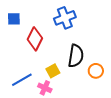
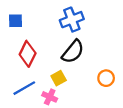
red diamond: (35, 39) -> (28, 54), moved
black semicircle: (76, 56) -> (73, 52), moved, turned 30

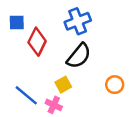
red diamond: (28, 54) -> (37, 42), moved
blue line: (24, 88) -> (26, 95), turned 70

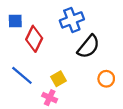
black semicircle: (79, 56) -> (88, 47), moved
blue line: (26, 95) -> (22, 75), moved

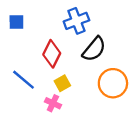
red diamond: (34, 39) -> (52, 54), moved
orange circle: (106, 79) -> (113, 83), size x1.6

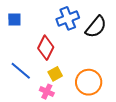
black semicircle: (94, 49) -> (96, 27), moved
orange circle: (113, 83) -> (89, 82), moved

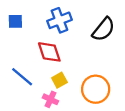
blue cross: (68, 18) -> (59, 20), moved
red diamond: (46, 48) -> (49, 52), turned -45

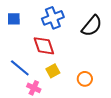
orange circle: (96, 89) -> (85, 79), size x0.6
pink cross: (50, 99) -> (34, 88), moved

